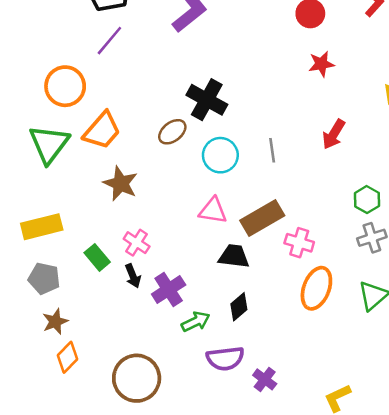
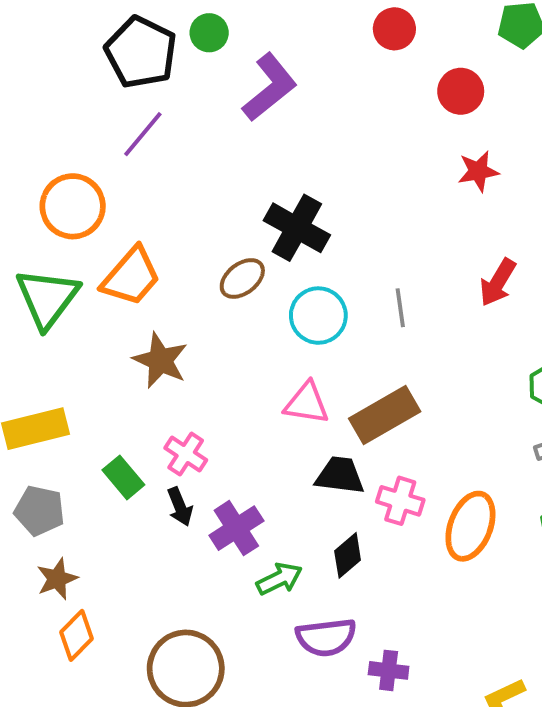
pink cross: (299, 243) -> (400, 501), moved
purple cross: (265, 379) -> (389, 670), turned -30

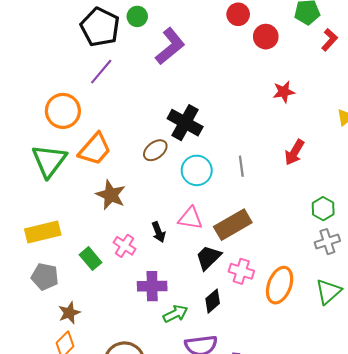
red circle: (461, 91) -> (266, 37), moved
black trapezoid: (340, 475) -> (208, 257), turned -52
black arrow: (180, 507) -> (158, 232), moved
purple cross: (236, 528) -> (152, 286), turned 32
brown star: (57, 579) -> (69, 313), moved

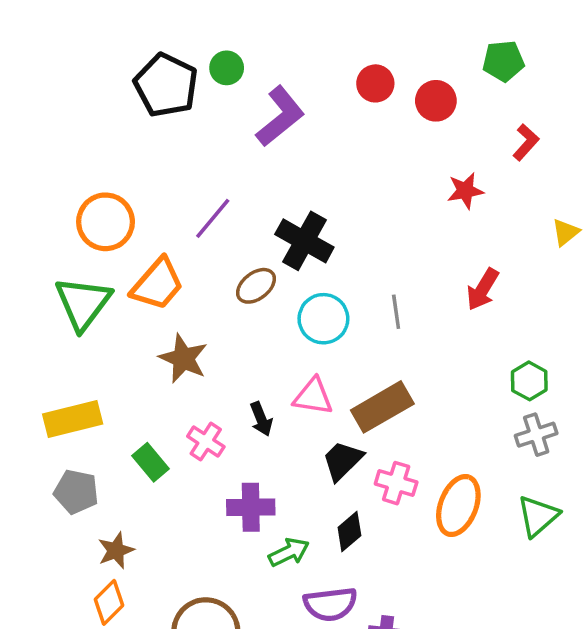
red circle: (238, 14) -> (375, 83), moved
red L-shape: (329, 40) -> (526, 142), moved
purple line: (101, 72) -> (213, 218), moved

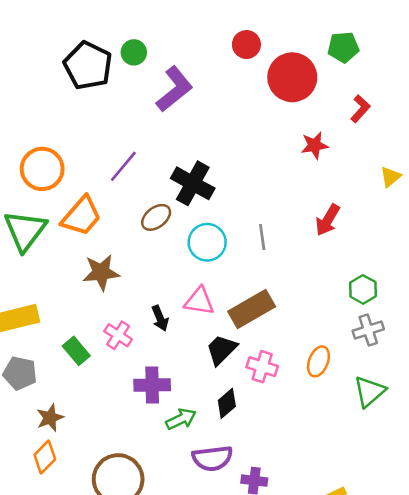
red circle: (375, 83) -> (246, 45), moved
red circle: (436, 101) -> (292, 77), size x1.6
brown star: (183, 358) -> (101, 272), turned -30
orange ellipse: (458, 506) -> (318, 361), moved, size x0.7

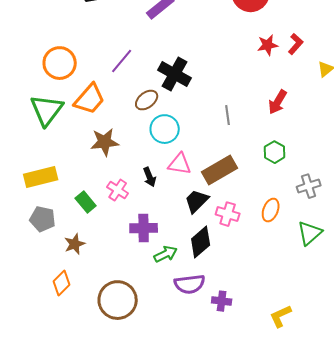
red L-shape: (360, 109) -> (296, 44), moved
cyan circle: (207, 242) -> (165, 129), moved
green hexagon: (363, 289) -> (275, 152), moved
black diamond: (227, 403) -> (201, 242), size x1.4
brown star: (50, 418) -> (75, 244), moved

